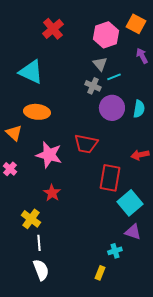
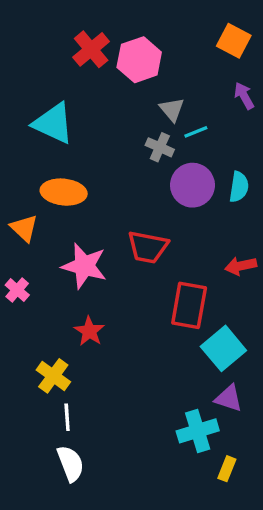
pink hexagon: (106, 35) -> (139, 60), moved
cyan cross: (115, 251) -> (198, 431), size x1.6
yellow rectangle: (100, 273) -> (227, 469), moved

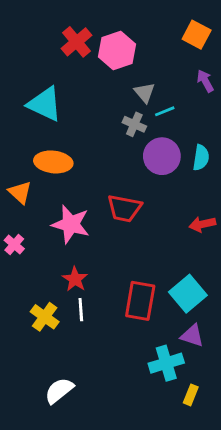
red rectangle: (189, 305) -> (140, 301), moved
white line: (67, 417) -> (81, 310), moved
white semicircle: (70, 464) -> (59, 391), turned -108

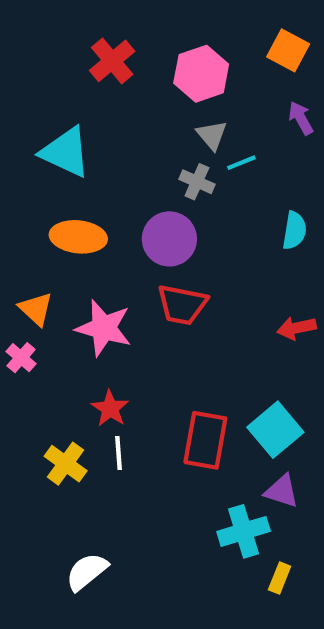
pink hexagon: (117, 51) -> (201, 74), moved
purple circle: (162, 156) -> (169, 239), moved
orange triangle: (20, 192) -> (36, 309), moved

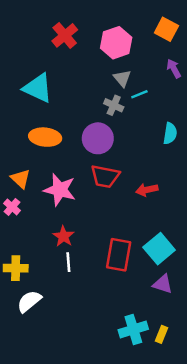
red arrow: (297, 328) -> (147, 190), moved
yellow cross: (66, 464) -> (16, 268), moved, turned -35
cyan cross: (244, 531) -> (133, 329), moved
white semicircle: (87, 572) -> (29, 301), moved

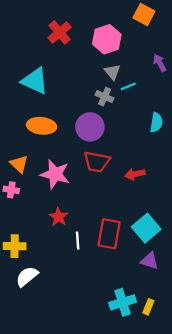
orange square: (166, 29) -> (144, 14), moved
pink cross: (12, 207) -> (11, 190), turned -32
white line: (68, 262) -> (78, 240), moved

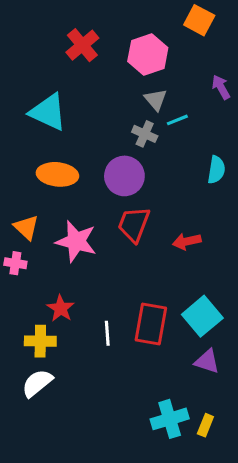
red trapezoid: (97, 162) -> (134, 224), turned 100
red star: (58, 217) -> (61, 308), moved
yellow cross: (15, 246) -> (40, 341), moved

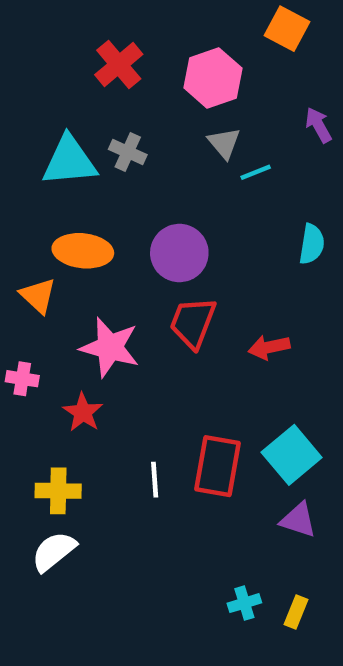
cyan triangle: (48, 112) -> (69, 161), turned -30
gray cross: (145, 134) -> (128, 152), moved
orange triangle: (26, 227) -> (38, 296), moved
red star: (61, 308) -> (83, 412), moved
cyan cross: (170, 419) -> (244, 603), size x0.6

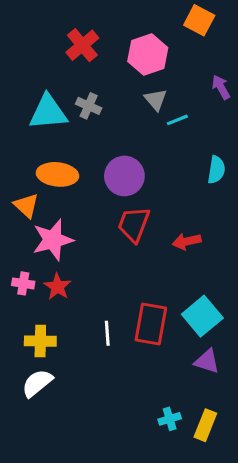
pink star: (110, 347) -> (53, 240), moved, turned -30
pink cross: (22, 379) -> (23, 283), moved
yellow rectangle: (296, 612) -> (205, 425), size x1.4

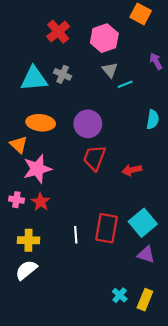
cyan cross: (170, 419) -> (120, 295), turned -32

